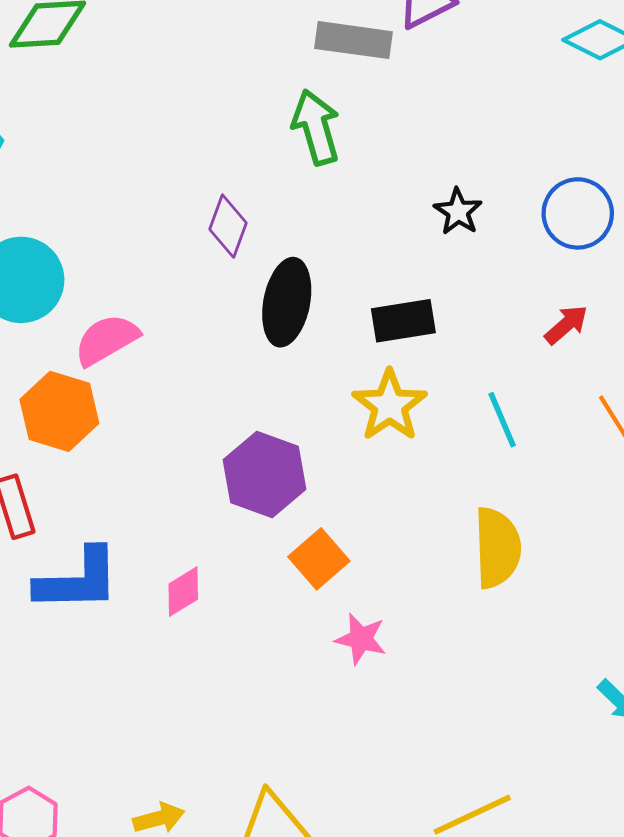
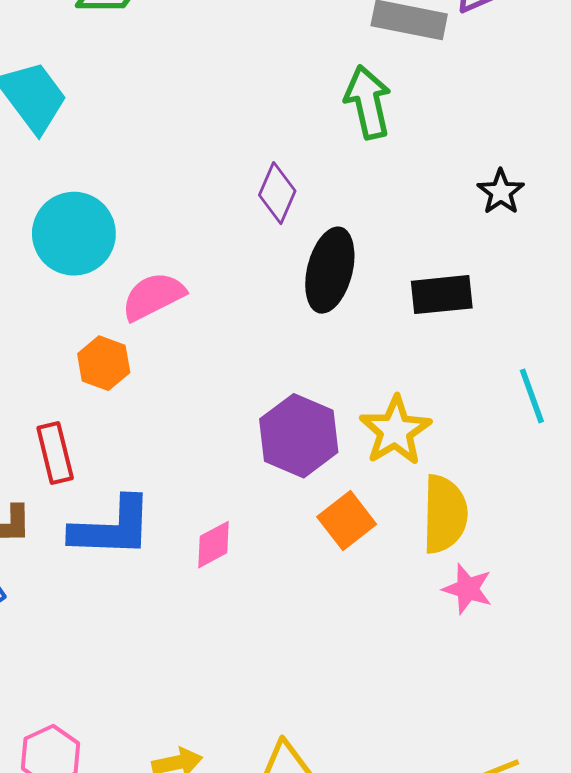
yellow star: (390, 405) -> (395, 431), moved
orange hexagon: (59, 411) -> (104, 363), size x0.7
yellow semicircle: (497, 548) -> (445, 514), moved
pink star: (361, 639) -> (468, 589), moved

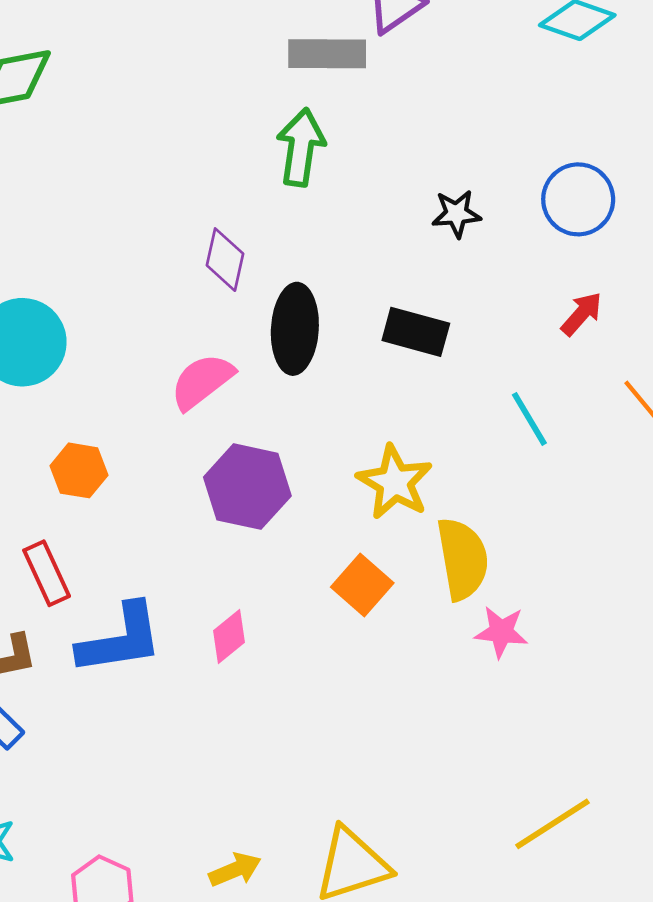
green arrow: (368, 102) -> (301, 147), turned 32
black star: (501, 192) -> (456, 214), turned -30
black rectangle: (442, 295) -> (416, 332), turned 32
pink semicircle: (153, 296) -> (202, 381), moved
purple hexagon: (299, 436) -> (247, 487), moved

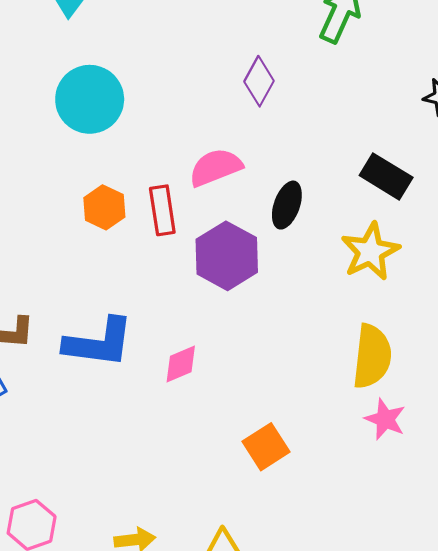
black ellipse: (295, 329) -> (287, 205), moved, size x0.7
yellow star: (395, 482) -> (370, 251), moved
red rectangle: (47, 573) -> (162, 210), moved
orange square: (362, 585) -> (266, 447), moved

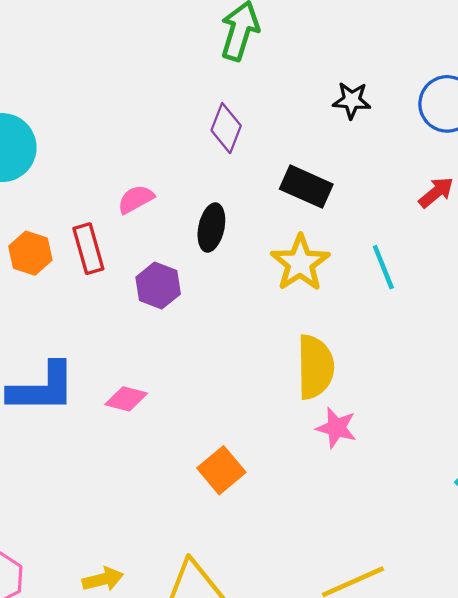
purple diamond: (259, 81) -> (226, 128), moved
pink semicircle: (216, 167) -> (136, 199), size x0.7
purple hexagon: (227, 256) -> (158, 286), size x0.7
pink diamond: (181, 364) -> (126, 399), turned 45

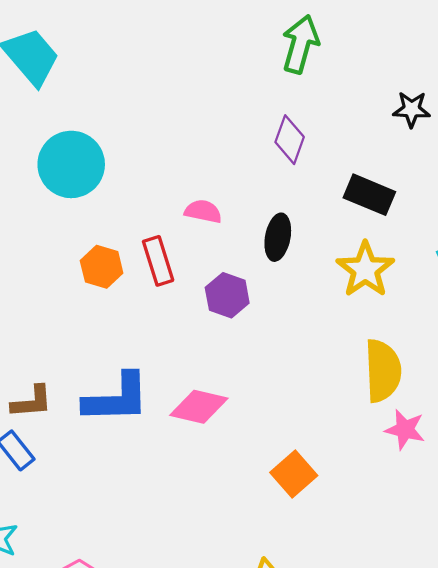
pink semicircle: (136, 199) -> (203, 211), turned 42
pink diamond: (126, 399) -> (199, 407), size x1.4

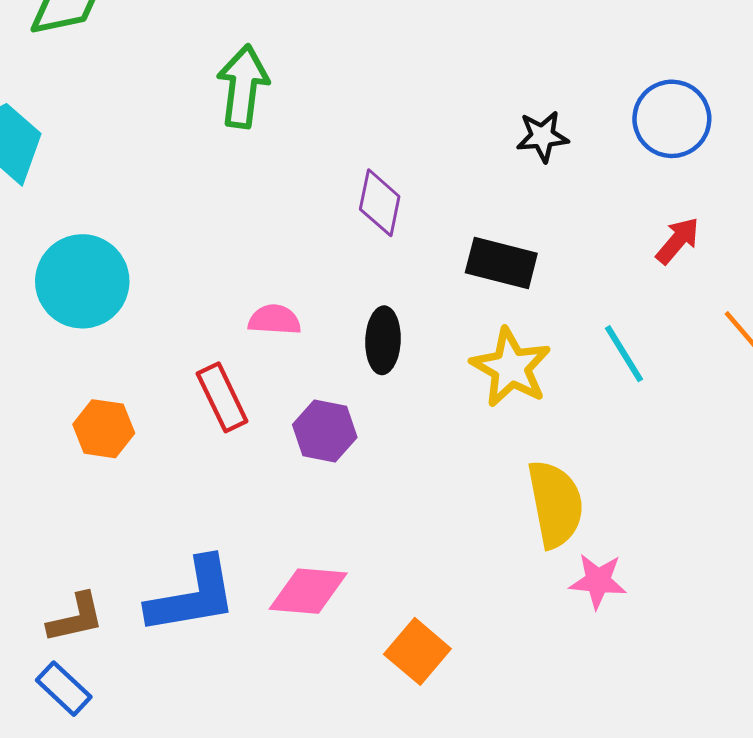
green arrow: (300, 44) -> (243, 86), moved
orange hexagon: (102, 267) -> (104, 429), moved
orange square: (294, 474) -> (417, 651), moved

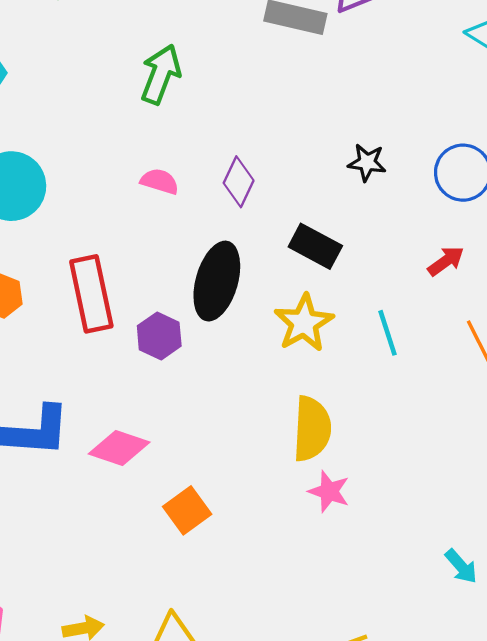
pink semicircle: (274, 320) -> (160, 181), moved
black ellipse: (383, 340) -> (217, 281), size x1.6
red rectangle: (222, 397) -> (91, 294), size x1.5

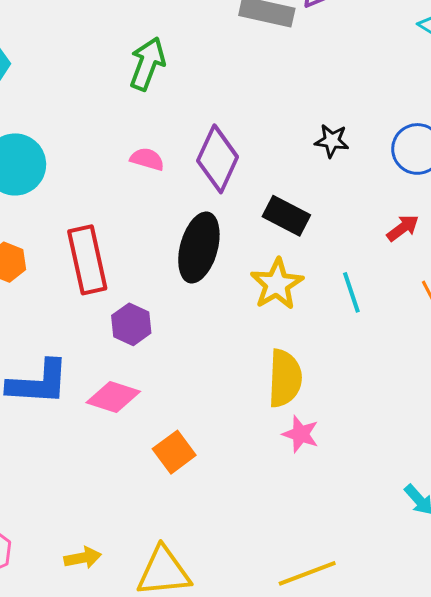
purple diamond: (239, 182) -> (218, 159), size x1.5
purple hexagon: (159, 336) -> (131, 324), moved

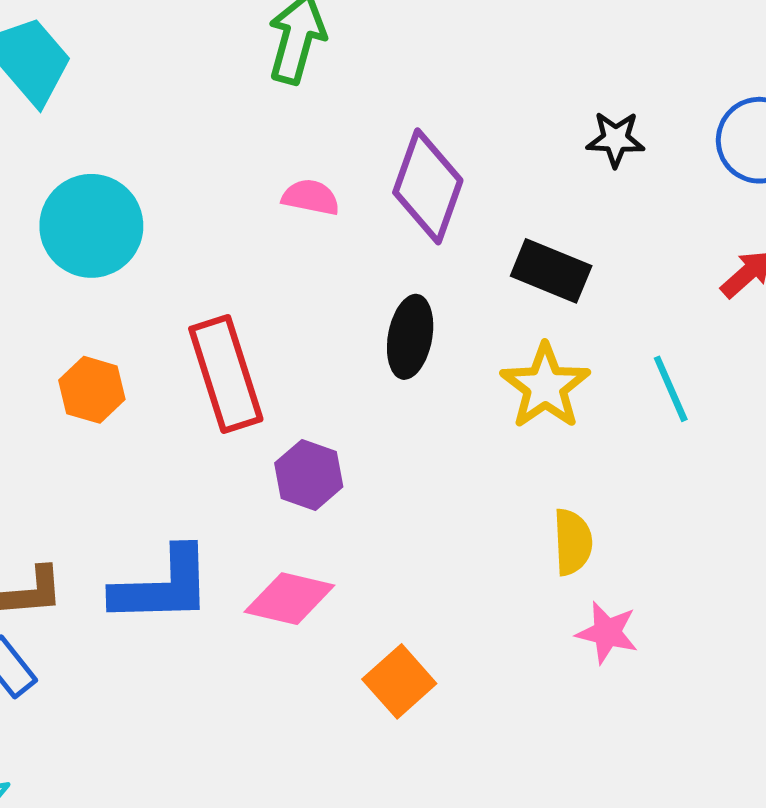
black ellipse: (199, 247) -> (410, 337), size x0.7
yellow semicircle: (285, 378) -> (573, 542), size x0.7

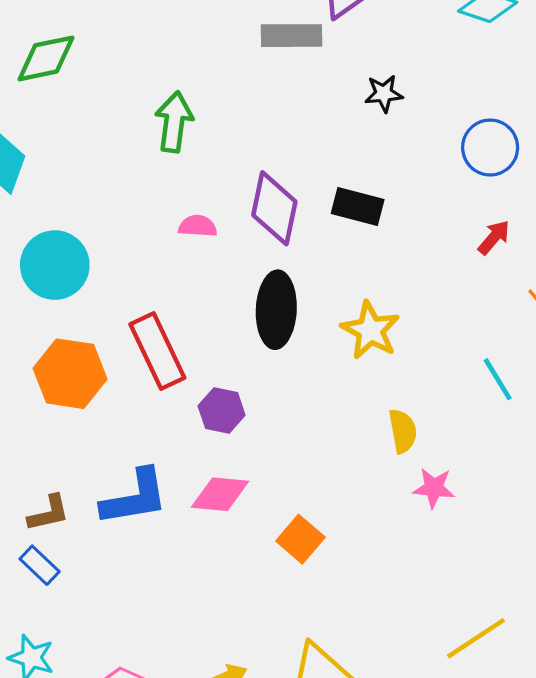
black star: (616, 139) -> (384, 94), moved
black rectangle: (551, 271) -> (358, 206), moved
black ellipse: (410, 337) -> (276, 310), size x1.4
cyan line: (671, 389) -> (498, 379), moved
orange hexagon: (92, 390) -> (70, 374), size x1.6

